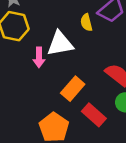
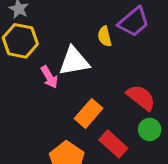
pink arrow: (39, 57) -> (49, 77), turned -30

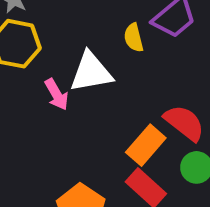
orange rectangle: (89, 113) -> (146, 145), moved

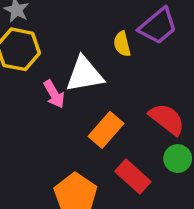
orange rectangle: (146, 145) -> (106, 130), moved

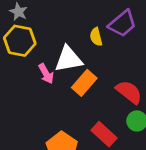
orange rectangle: (106, 130) -> (84, 83), moved

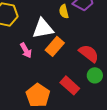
pink arrow: (46, 74) -> (26, 50), moved

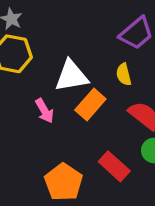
yellow semicircle: (64, 11) -> (124, 74), moved

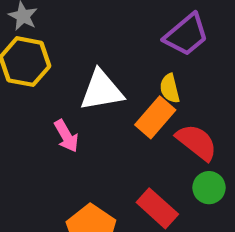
orange rectangle: (90, 105) -> (155, 117), moved

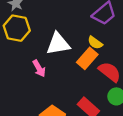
yellow semicircle: (170, 88) -> (95, 43), turned -40

